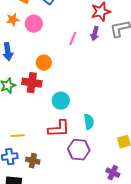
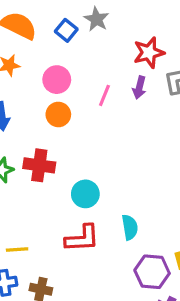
pink circle: (34, 24) -> (57, 80), moved
orange circle: (44, 63) -> (58, 115), moved
purple hexagon: (79, 150) -> (152, 272), moved

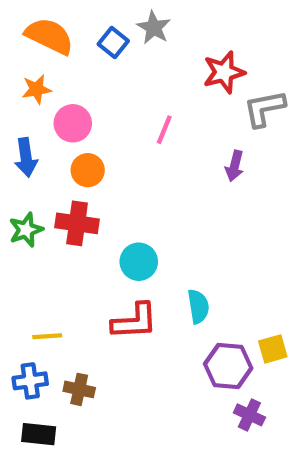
pink circle: (57, 80) -> (73, 123), moved
purple arrow: (139, 88) -> (235, 166), moved
orange circle: (58, 115) -> (88, 170), moved

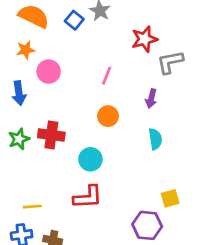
orange circle: (88, 170) -> (108, 116), moved
cyan semicircle: (198, 306) -> (155, 139), moved
yellow square: (273, 349) -> (170, 198), moved

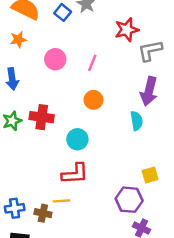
pink circle: (49, 72) -> (55, 59), moved
purple arrow: (151, 99) -> (149, 91), moved, size x1.6
yellow line: (32, 207) -> (61, 201), moved

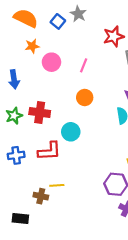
orange star: (18, 40) -> (32, 46), moved
red L-shape: (75, 174) -> (49, 151), moved
blue cross: (15, 208) -> (16, 155), moved

